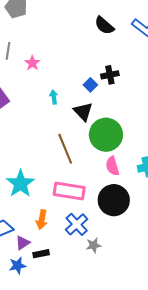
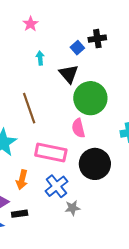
pink star: (32, 63) -> (30, 24), moved
brown line: (65, 149) -> (29, 108), moved
pink semicircle: (112, 166) -> (78, 128), moved

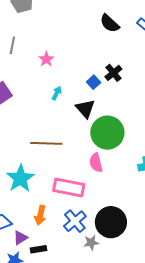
black cross: (97, 39) -> (113, 73), turned -30
cyan arrow: (40, 58) -> (57, 93), turned 32
brown line: (29, 108) -> (46, 143), turned -68
black circle: (95, 164) -> (111, 222), moved

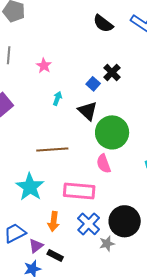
black rectangle: (38, 249) -> (55, 255), turned 42

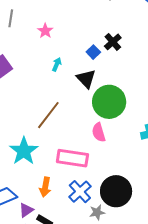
brown line: (52, 150) -> (48, 115), turned -52

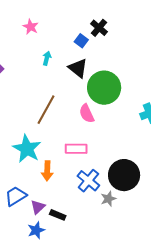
pink semicircle: (99, 132) -> (87, 114), moved
pink rectangle: (72, 158) -> (76, 149), size x0.7
orange arrow: (45, 187) -> (47, 171), moved

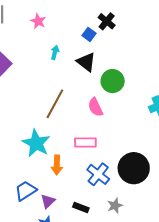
green circle: (104, 88) -> (113, 81), size x0.7
gray star: (108, 199) -> (115, 206), moved
black rectangle: (58, 215) -> (81, 208), moved

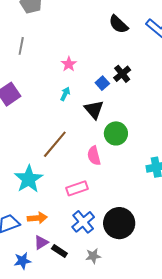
pink star: (38, 21) -> (69, 64), moved
pink rectangle: (85, 143) -> (77, 188), turned -30
orange arrow: (57, 165) -> (37, 218), moved, turned -108
purple triangle: (48, 201) -> (41, 242), moved

